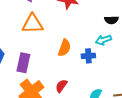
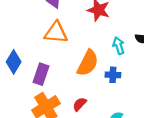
cyan arrow: (103, 40) -> (119, 46), moved, turned 84
orange semicircle: (64, 48) -> (88, 63), size x1.4

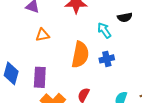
orange triangle: (56, 33) -> (43, 35), size x0.6

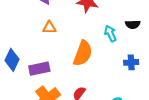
blue cross: (107, 59) -> (131, 62), moved
purple rectangle: (40, 77) -> (39, 69), turned 66

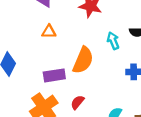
purple rectangle: (39, 69) -> (54, 75), moved

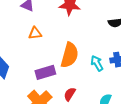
cyan arrow: (113, 41) -> (97, 63), moved

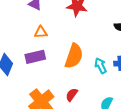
purple rectangle: (45, 72) -> (35, 57), moved

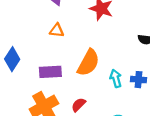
purple rectangle: (35, 57) -> (50, 72), moved

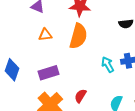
orange semicircle: (88, 63) -> (78, 36), moved

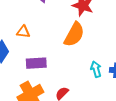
orange triangle: (45, 35) -> (23, 32), moved

